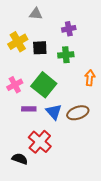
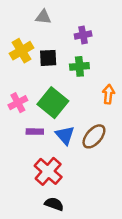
brown ellipse: (78, 113) -> (94, 136), turned -30
black semicircle: (20, 159) -> (54, 204), moved

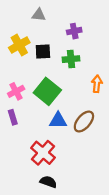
purple rectangle: (35, 132) -> (13, 117), moved, turned 72
blue triangle: (65, 135) -> (58, 120), turned -48

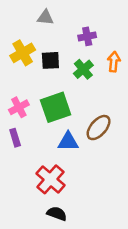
green cross: (71, 59) -> (83, 69), turned -35
orange arrow: (97, 84) -> (114, 62), moved
green square: (47, 91) -> (56, 107), turned 32
brown ellipse: (84, 122) -> (99, 128), moved

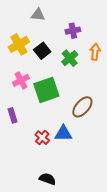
black square: (50, 60) -> (42, 51), turned -35
pink cross: (19, 107) -> (21, 80), moved
blue triangle: (68, 141) -> (63, 133), moved
red cross: (50, 179) -> (42, 138), moved, size x0.6

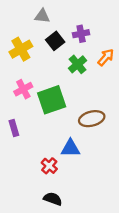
black square: (42, 51) -> (55, 41), moved
orange arrow: (95, 52) -> (106, 57), turned 35
brown ellipse: (82, 107) -> (92, 119), turned 35
red cross: (42, 138) -> (49, 166), moved

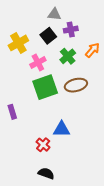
gray triangle: (42, 16) -> (54, 14), moved
pink cross: (23, 89) -> (38, 62), moved
brown ellipse: (92, 119) -> (76, 85), moved

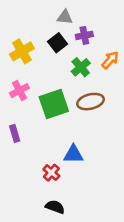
pink cross: (38, 62) -> (20, 91), moved

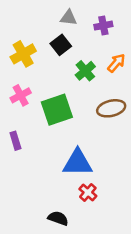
purple cross: (84, 35) -> (103, 26), moved
brown ellipse: (91, 102) -> (111, 108), moved
blue triangle: (73, 154) -> (78, 163), size x1.4
red cross: (51, 173) -> (88, 192), moved

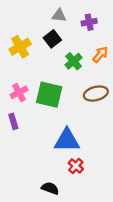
pink cross: (21, 95) -> (19, 92), moved
green square: (57, 110) -> (49, 95), turned 32

